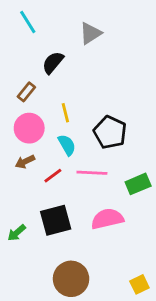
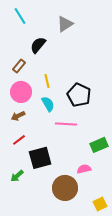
red line: (53, 176) -> (19, 140), moved
green rectangle: (138, 184) -> (99, 145), moved
pink semicircle: (107, 219) -> (84, 169), moved, size x0.6
green arrow: (17, 233) -> (17, 176), moved
brown circle: (71, 279) -> (65, 188), moved

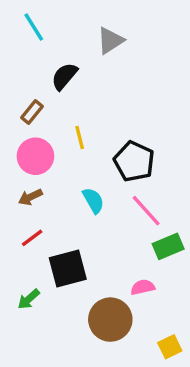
cyan semicircle: (48, 104) -> (93, 200), moved
pink line: (66, 124) -> (146, 211), moved, turned 45

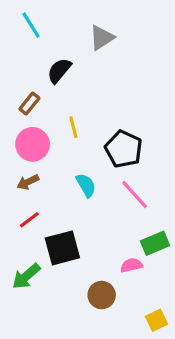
green rectangle: (168, 246) -> (155, 243), moved
green arrow: (29, 299) -> (26, 276), size x1.4
brown circle: (110, 320) -> (102, 295), size x0.7

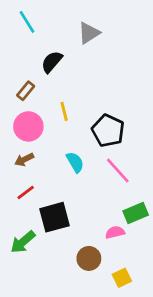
yellow square: (157, 320) -> (122, 278), moved

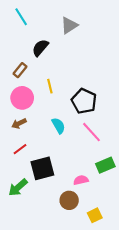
pink semicircle: (115, 232) -> (81, 180), moved

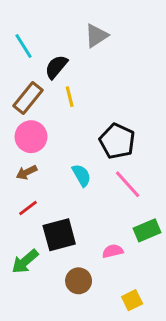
cyan line: (21, 17) -> (24, 46), moved
brown rectangle: (20, 70) -> (28, 98), size x1.5
yellow line: (50, 86) -> (70, 97), moved
brown circle: (69, 200) -> (79, 281), moved

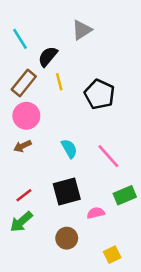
black pentagon: (117, 141) -> (100, 94), moved
red line: (28, 208) -> (24, 195), moved
black square: (59, 235) -> (67, 191), moved

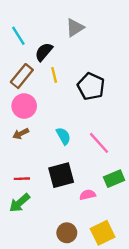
red line: (24, 195) -> (22, 179), turned 35
brown circle: (67, 238) -> (67, 233), moved
yellow square: (112, 255) -> (103, 233), size x1.5

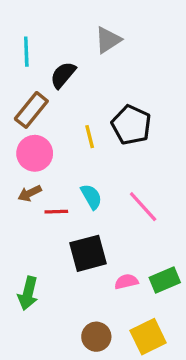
cyan line: (18, 36) -> (26, 52), turned 30
yellow line: (54, 75) -> (90, 137), moved
red line: (22, 179) -> (56, 212), moved
green rectangle: (114, 179) -> (165, 280), moved
green arrow: (20, 203) -> (28, 293), turned -35

